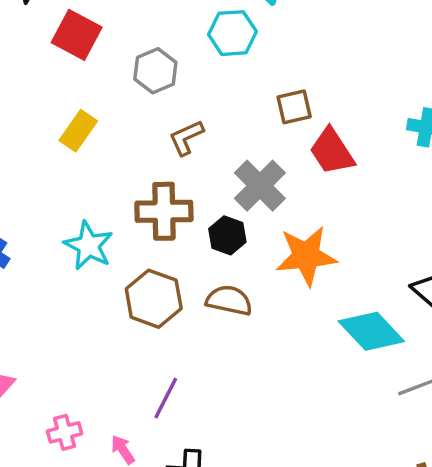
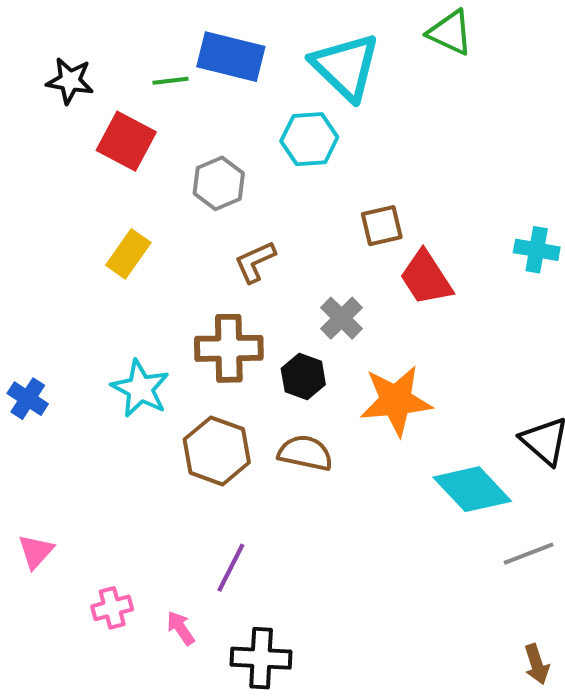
gray cross: (260, 186) -> (342, 318), size x0.7

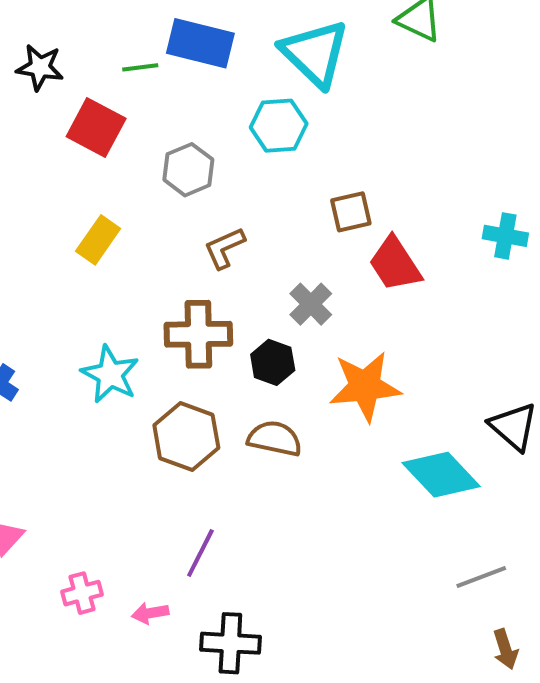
gray line: (529, 554) -> (481, 577), moved
pink arrow: (181, 628) -> (150, 613), turned -66

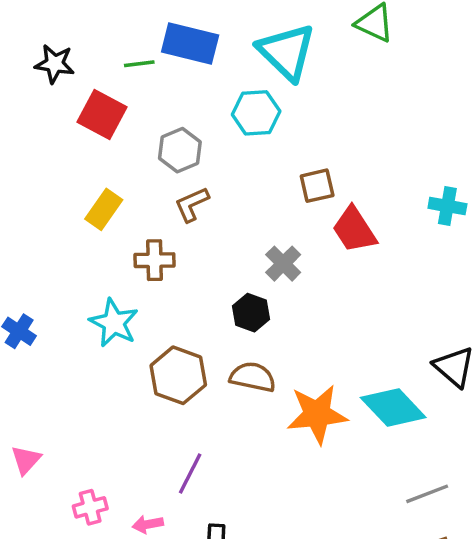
brown L-shape: (224, 248) -> (192, 204), moved
brown cross: (198, 334) -> (155, 260), moved, size x0.7
orange star: (365, 386) -> (317, 414), moved

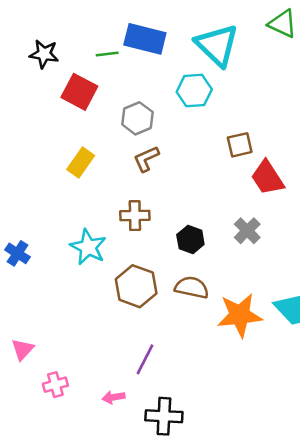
brown cross: (155, 260) -> (135, 216), moved
gray cross: (283, 264) -> (247, 231), moved
pink cross: (90, 507) -> (55, 385), moved

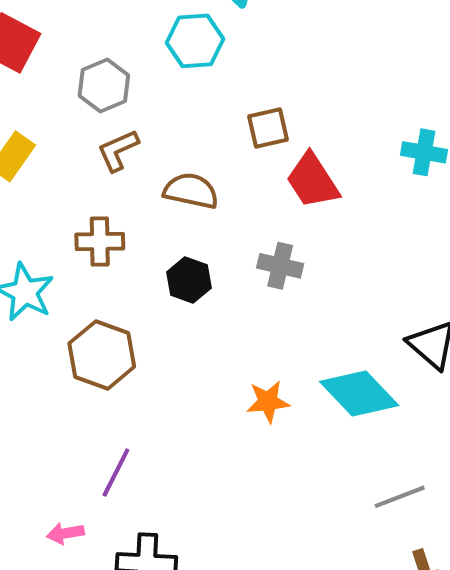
gray cross: (247, 231) -> (280, 266), turned -32
brown semicircle: (192, 287) -> (191, 191), moved
orange star: (240, 315) -> (268, 402), size x0.6

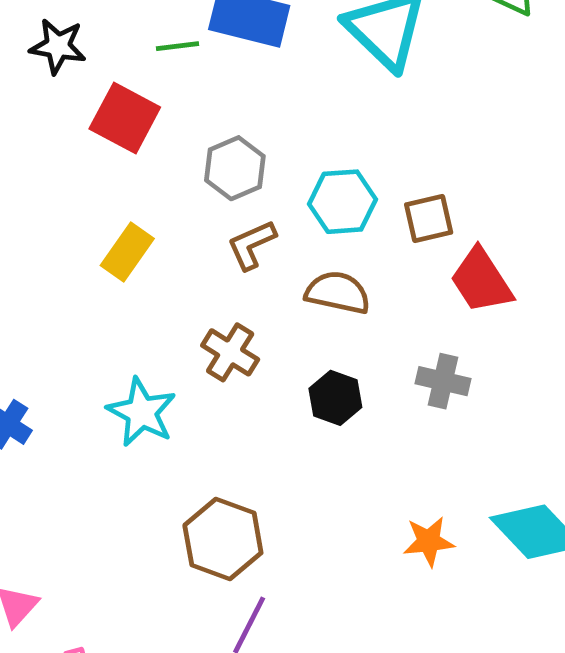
cyan hexagon: (195, 41) -> (343, 202), moved
brown cross: (100, 241) -> (230, 352), turned 33
brown hexagon: (102, 355) -> (223, 539), moved

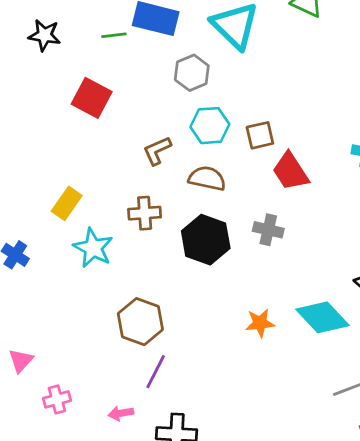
red square: (125, 118) -> (92, 98), moved
gray hexagon: (235, 168) -> (192, 73), moved
yellow rectangle: (127, 252) -> (67, 203), moved
brown cross: (230, 352) -> (145, 213), turned -36
black hexagon: (335, 398) -> (206, 240), size x1.6

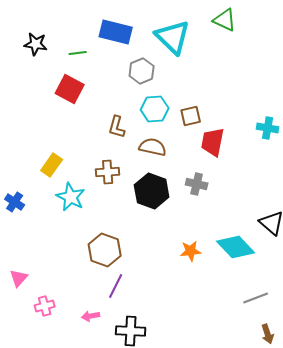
green line: (114, 35) -> (78, 53), moved
brown L-shape: (157, 151) -> (117, 127), turned -50
red trapezoid: (290, 171) -> (213, 142), turned 44

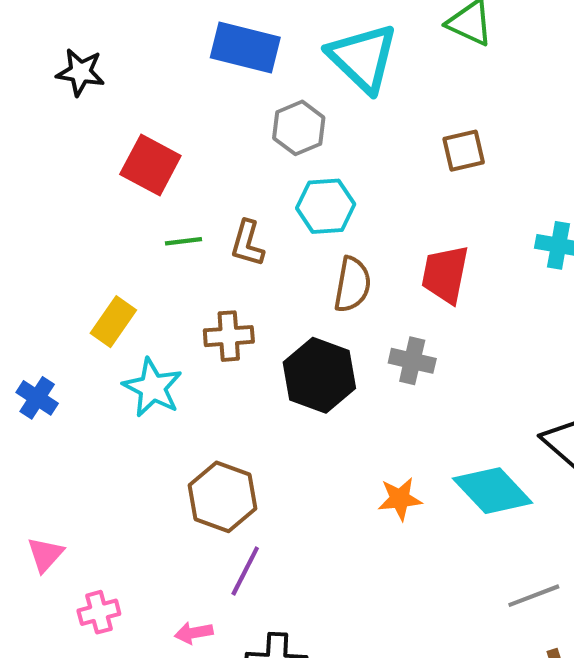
green line: (78, 53) -> (183, 241), moved
brown square: (191, 116) -> (464, 151), moved
brown semicircle: (153, 147) -> (352, 285), moved, turned 88

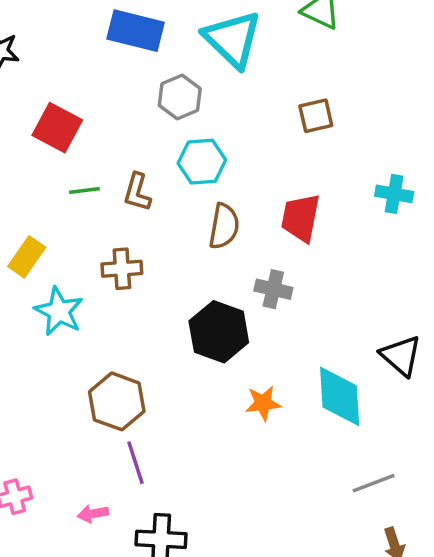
black hexagon: (319, 375) -> (219, 332), moved
cyan diamond: (493, 491) -> (340, 396), turned 40
purple line: (245, 571) -> (136, 463), turned -45

